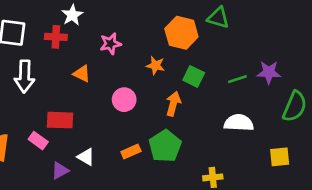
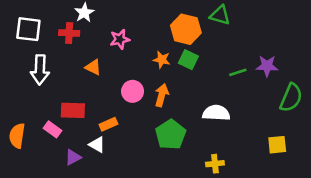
green square: (194, 76) -> (188, 60), moved
orange arrow: (173, 104) -> (162, 95), moved
white semicircle: (239, 123) -> (216, 113), moved
orange rectangle: (131, 151) -> (108, 124), moved

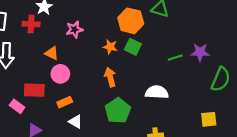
pink circle: (133, 91) -> (60, 74), moved
orange arrow: (162, 95) -> (110, 77), turned -30
white triangle: (97, 145) -> (76, 122), moved

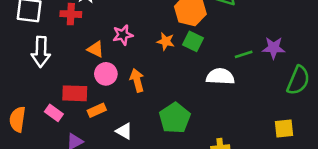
pink star: (74, 29) -> (123, 35), moved
orange arrow: (110, 77) -> (137, 80), moved
white semicircle: (157, 92) -> (220, 76), moved
orange rectangle: (65, 102) -> (97, 110), moved

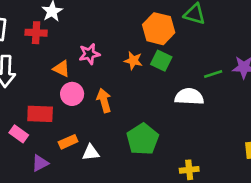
orange rectangle: (97, 110) -> (68, 142), moved
white triangle: (124, 131) -> (91, 152), turned -36

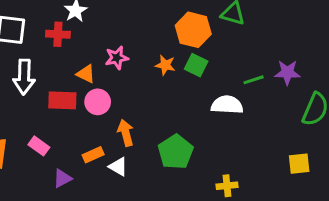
orange arrow: (104, 101) -> (126, 133), moved
red rectangle: (40, 114) -> (62, 100), moved
white triangle: (91, 152) -> (118, 167), turned 36

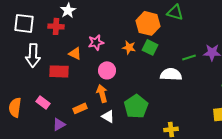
pink circle: (98, 102) -> (107, 70), moved
white triangle: (118, 167) -> (108, 116), moved

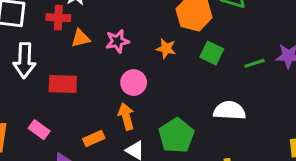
green square: (150, 47) -> (212, 53), moved
orange triangle: (75, 53) -> (80, 38), moved, turned -40
white semicircle: (171, 74) -> (229, 111), moved

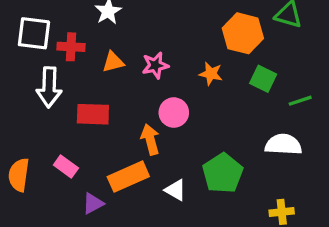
red cross: (58, 18) -> (71, 47), moved
green line: (255, 63) -> (300, 101), moved
orange arrow: (126, 116) -> (150, 139), moved
orange rectangle: (94, 139) -> (128, 177), size x1.6

